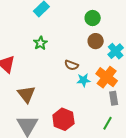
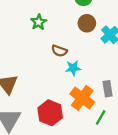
green star: (40, 43) -> (39, 22), moved
orange cross: (107, 77) -> (82, 98), moved

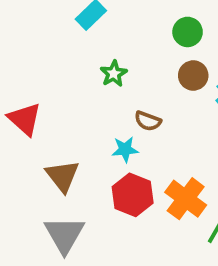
cyan star: (73, 68) -> (125, 149), moved
red hexagon: (50, 113) -> (133, 195), moved

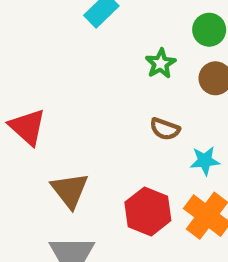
green star: (114, 74) -> (161, 64), moved
cyan star: (125, 149) -> (205, 161), moved

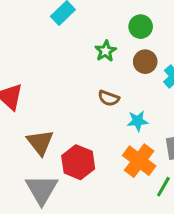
red hexagon: (148, 211) -> (78, 162), moved

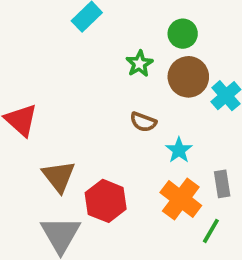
brown circle: (145, 62) -> (188, 77), size x1.4
cyan star: (138, 121) -> (179, 150), turned -30

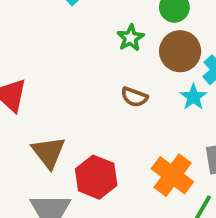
cyan star: (179, 150) -> (193, 97), moved

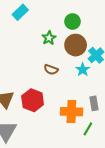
orange cross: (172, 175) -> (71, 112), turned -35
red hexagon: (96, 177) -> (33, 100), moved

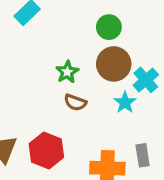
green star: (49, 38) -> (67, 72), moved

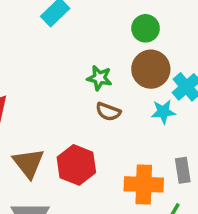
green star: (67, 72) -> (99, 78), turned -30
cyan star: (125, 102) -> (163, 112), turned 30

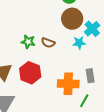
green star: (99, 78) -> (28, 42), moved

